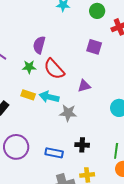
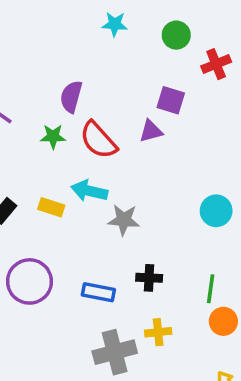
purple triangle: (84, 86) -> (151, 131), moved
yellow rectangle: (28, 95) -> (51, 207), moved

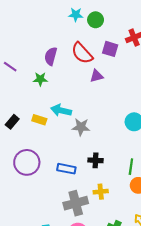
green circle: (176, 35) -> (96, 20), moved
purple square: (171, 100) -> (110, 49), moved
red semicircle: (98, 140) -> (82, 53), moved

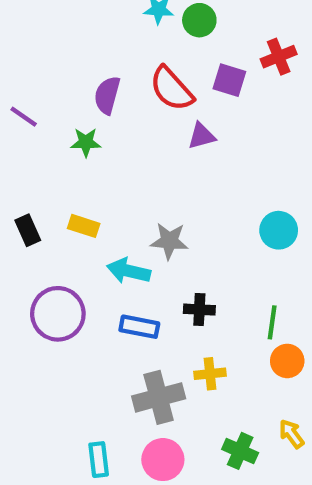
cyan arrow: (61, 110) -> (129, 271), moved
black rectangle: (12, 122) -> (28, 230), turned -64

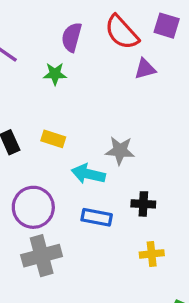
gray cross: (159, 397) -> (42, 256), moved

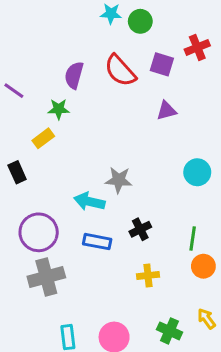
purple triangle: (145, 69) -> (166, 111), moved
yellow rectangle: (53, 139) -> (43, 138), moved, turned -55
black cross: (143, 204) -> (140, 229), turned -30

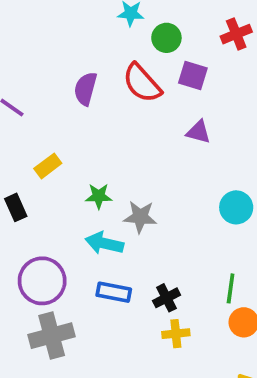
green circle: (140, 21) -> (166, 38), moved
red cross: (197, 47) -> (236, 34), moved
green star: (59, 109) -> (99, 196), moved
purple triangle: (166, 111) -> (198, 132), turned 30
black cross: (140, 229) -> (166, 298), moved

